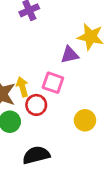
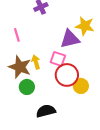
purple triangle: (70, 55) -> (70, 39), size x1.5
red circle: (36, 105) -> (67, 75), moved, size x1.5

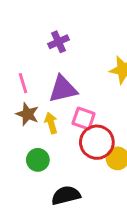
purple triangle: (70, 39) -> (63, 89), moved
brown star: (20, 67) -> (27, 114), moved, size x0.7

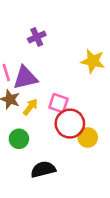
purple triangle: (63, 89) -> (25, 78), moved
yellow arrow: (51, 123) -> (30, 107), turned 54

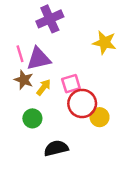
purple cross: (37, 37) -> (50, 19), size x1.5
pink square: (58, 103) -> (71, 84), turned -36

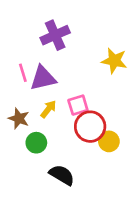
brown star: (24, 80) -> (19, 119), moved
black semicircle: (56, 148) -> (62, 175), turned 45

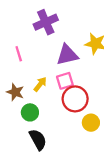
purple triangle: (43, 78) -> (67, 55), moved
yellow circle: (109, 141) -> (91, 123), moved
black semicircle: (62, 175) -> (38, 140), moved, turned 30

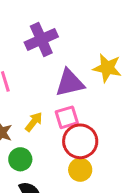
yellow circle: (91, 123) -> (80, 170), moved

